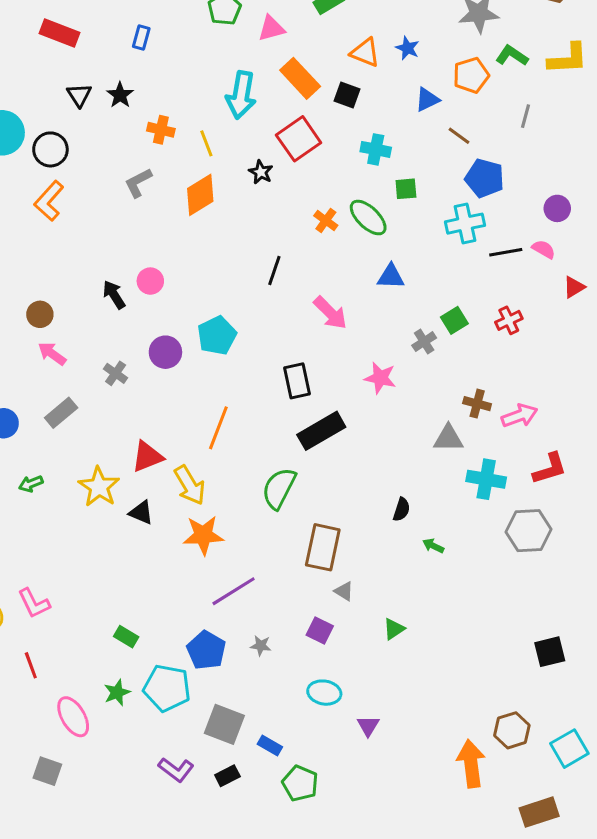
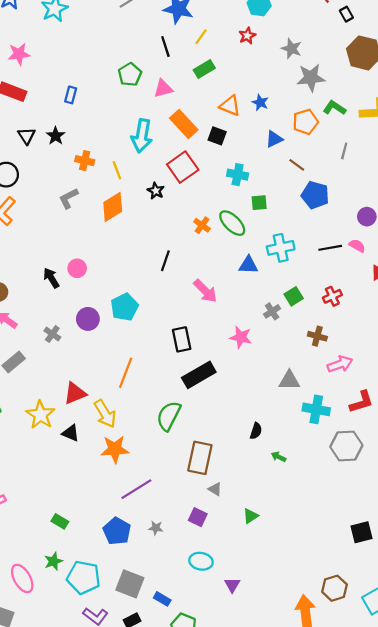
cyan cross: (465, 224) -> (281, 248), moved
brown cross: (477, 404) -> (317, 336), moved
cyan pentagon: (167, 688) -> (84, 577), moved

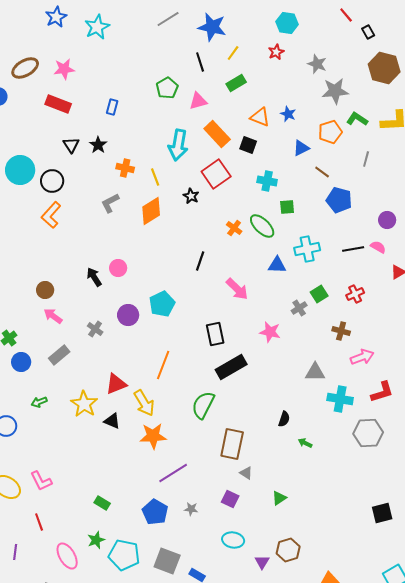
brown hexagon: (335, 588) -> (288, 550), moved

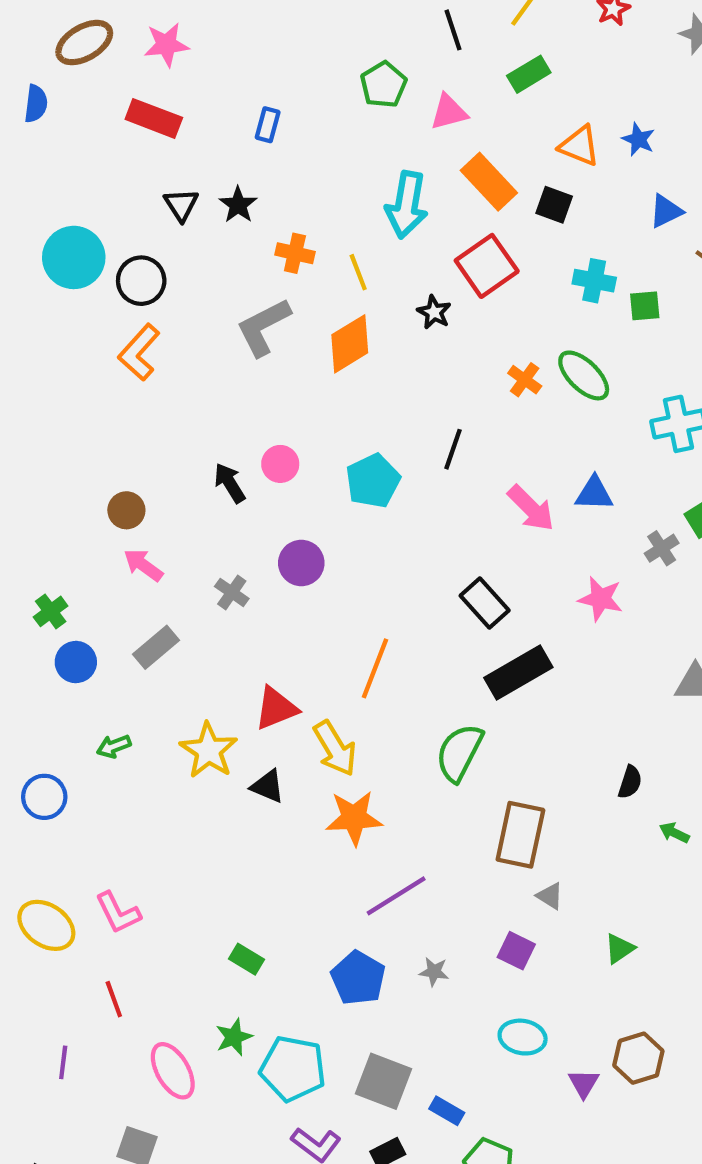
gray L-shape: (110, 203) -> (263, 327), size x1.4
green square: (287, 207) -> (645, 306), moved
blue triangle: (277, 265) -> (594, 493), moved
cyan pentagon: (162, 304) -> (373, 481), moved
black rectangle: (215, 334) -> (485, 603), turned -30

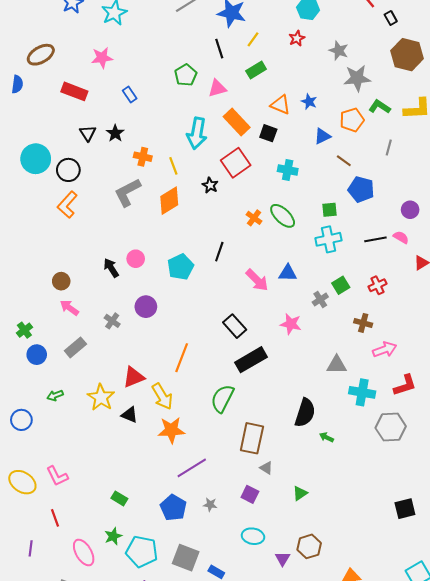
pink star: (166, 45) -> (102, 58), moved
blue rectangle: (268, 125) -> (130, 94), turned -49
green square: (645, 306) -> (329, 210), moved
black semicircle: (630, 782) -> (305, 413), size x1.8

